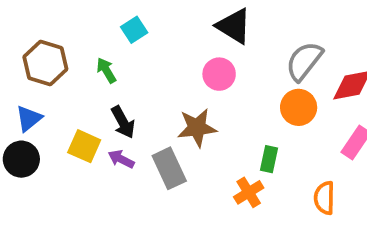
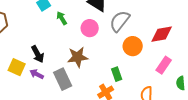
gray semicircle: (304, 61) -> (120, 21), moved
green arrow: (106, 70) -> (62, 18), moved
green rectangle: (269, 159) -> (117, 74), turned -32

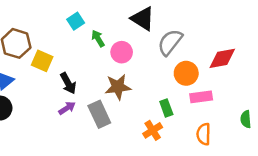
pink circle: (90, 28) -> (122, 52), moved
pink rectangle: (164, 65) -> (201, 97), moved, turned 48
yellow square: (17, 67) -> (42, 61), moved
purple arrow: (37, 74) -> (67, 108), turned 120

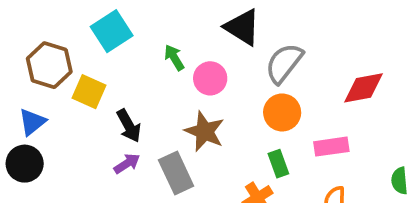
cyan square: (76, 21) -> (112, 31), moved, size x1.5
orange circle: (186, 73) -> (282, 112), moved
brown star: (118, 87) -> (204, 131), turned 30

